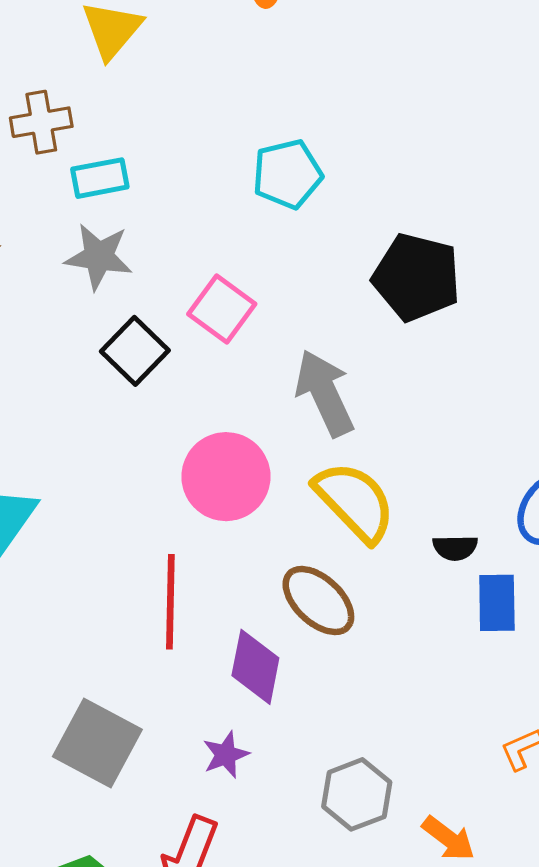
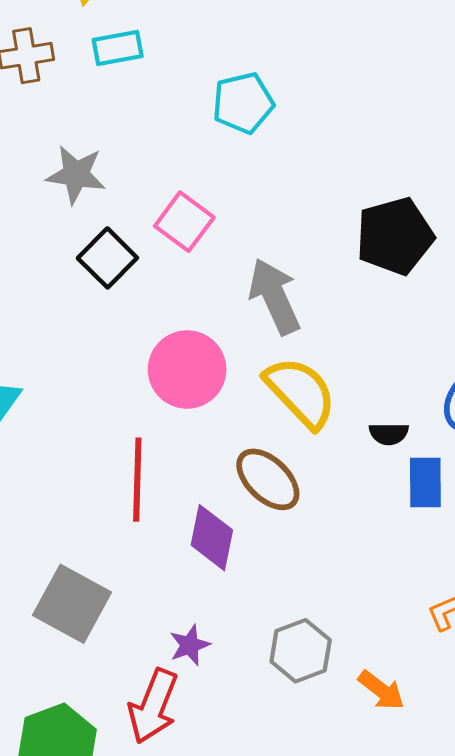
cyan rectangle: (100, 178) -> (118, 48), moved
black pentagon: (417, 277) -> (395, 236), moved, turned -30
purple star: (226, 755) -> (190, 645), moved

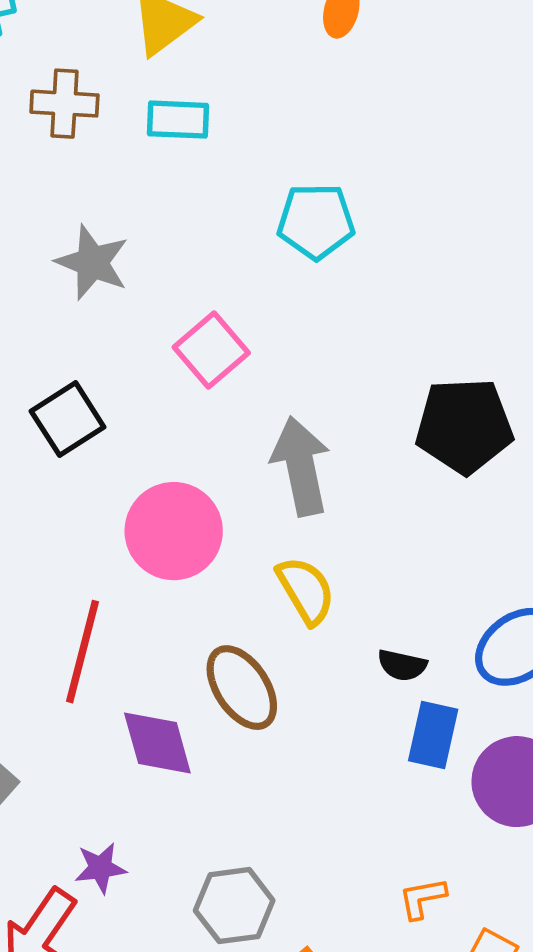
black square: (107, 258) -> (68, 419), moved
yellow semicircle: (301, 392) -> (306, 590), size x0.7
purple diamond: (212, 538) -> (157, 743), turned -40

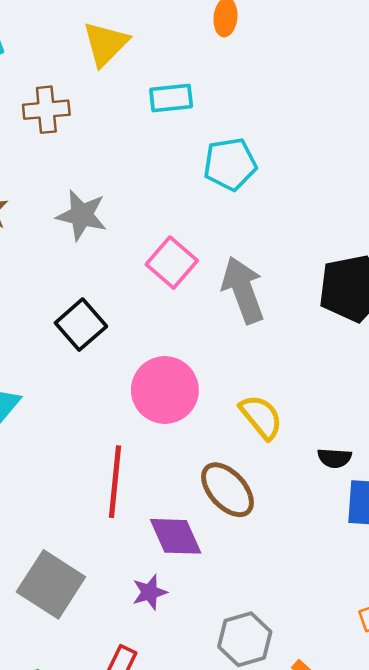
cyan rectangle: (178, 120) -> (171, 98), moved
gray arrow: (301, 466) -> (243, 290), moved
purple star: (100, 868) -> (150, 592), moved

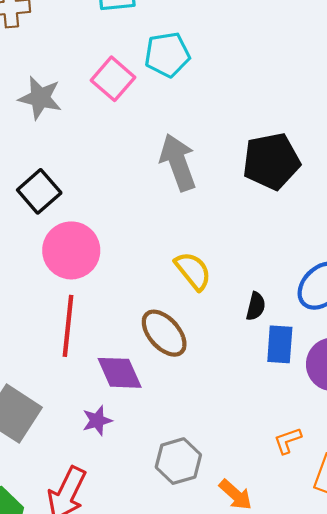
pink square: (172, 263) -> (113, 79), moved
pink circle: (165, 390) -> (71, 250), moved
black semicircle: (334, 458) -> (256, 306), turned -80

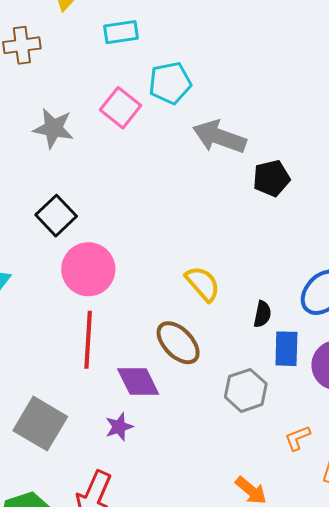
black pentagon: (271, 161) -> (271, 178), size x0.7
gray arrow: (178, 162) -> (219, 137), moved, turned -48
gray hexagon: (178, 461) -> (246, 390), moved

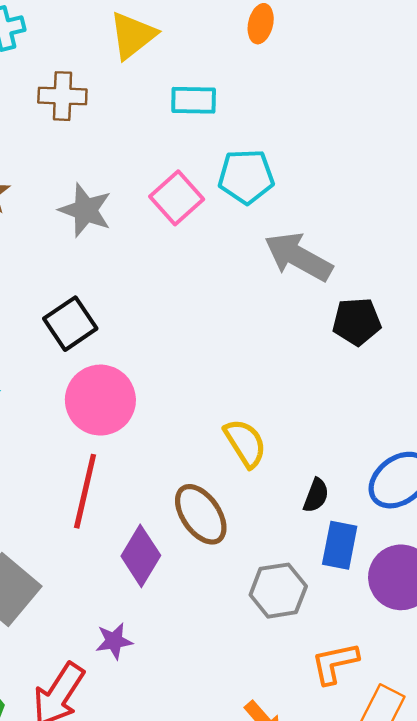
purple diamond: (138, 381) -> (141, 556), turned 48
purple star: (119, 427) -> (114, 641), moved
orange L-shape: (297, 438) -> (335, 663), size x1.4

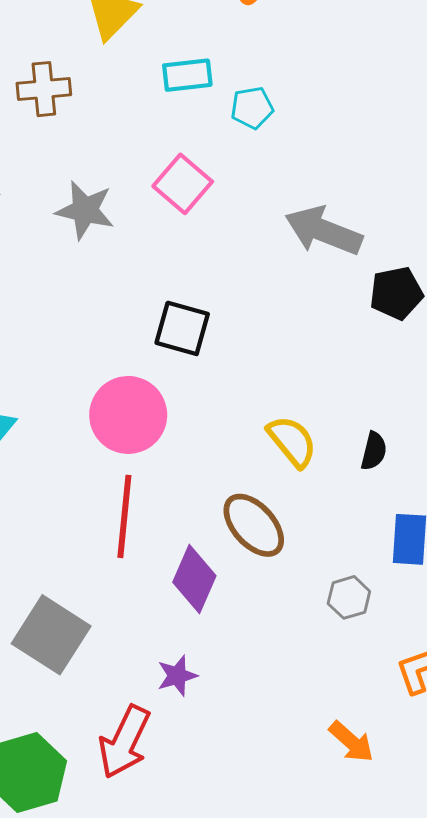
cyan pentagon: (246, 177) -> (252, 108), moved, size x0.7
black square: (70, 324) -> (182, 328), moved, turned -33
black semicircle: (316, 495) -> (374, 451), moved
gray hexagon: (278, 591) -> (349, 597), size x0.7

